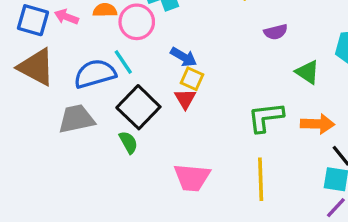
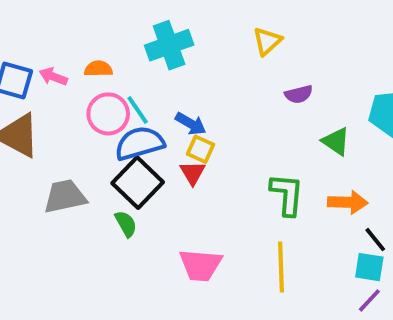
pink circle: (137, 22) -> (108, 114), moved
cyan line: (123, 62) -> (138, 110), moved
blue semicircle: (95, 74) -> (140, 143), moved
green L-shape: (266, 117) -> (287, 194), turned 102

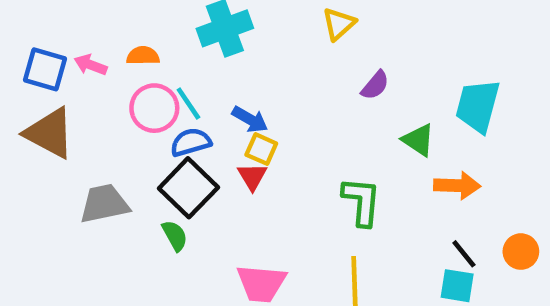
purple semicircle: (299, 94) -> (375, 85), turned -36
blue semicircle: (140, 143) -> (191, 142), size x0.7
orange arrow: (348, 202) -> (457, 185), moved

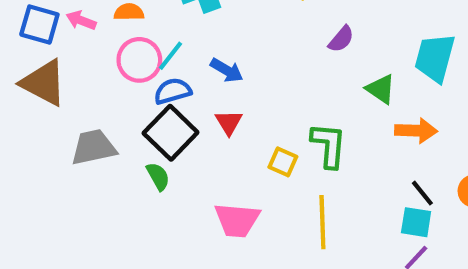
cyan line: (188, 104) -> (171, 56), turned 72
yellow square: (261, 149) -> (283, 162), moved

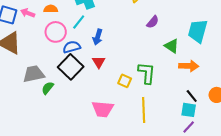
cyan line: (171, 56) -> (79, 22), moved
blue arrow: (227, 70) -> (98, 37), turned 77
green semicircle: (158, 176) -> (48, 88), moved, turned -112

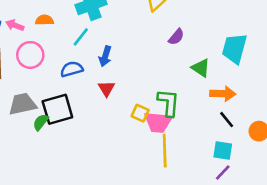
pink circle: (56, 32) -> (30, 55), moved
black square: (71, 67) -> (57, 109), moved, turned 30
black line: (192, 96) -> (227, 120), moved
pink trapezoid: (103, 109) -> (158, 122), moved

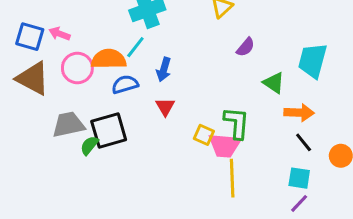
orange semicircle: (44, 20) -> (109, 59), moved, size x1.6

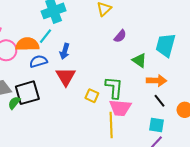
red triangle: (165, 107) -> (66, 77), size x1.5
pink trapezoid: (225, 145) -> (120, 108), moved

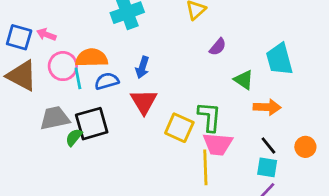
cyan line: (45, 36) -> (78, 78), moved, turned -49
cyan trapezoid: (166, 45) -> (279, 59), turned -30
yellow square: (92, 96) -> (179, 128), size x1.5
black line: (160, 101) -> (268, 146), moved

